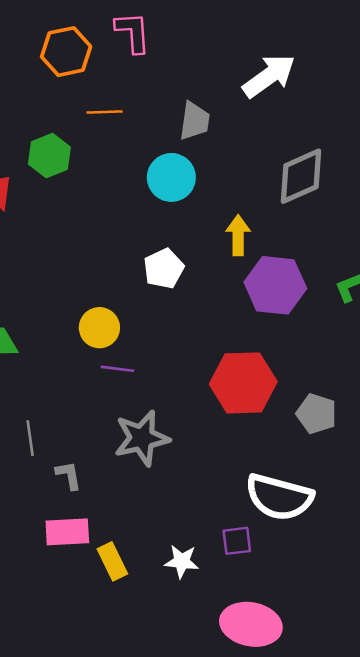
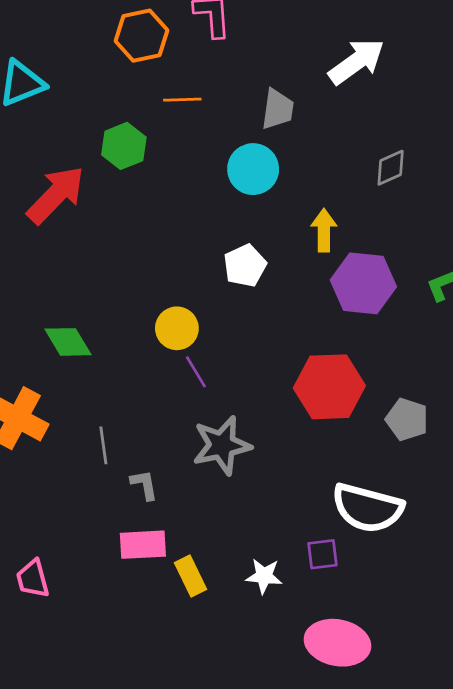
gray diamond: (301, 176) -> (391, 168), size x0.6
purple line: (117, 369) -> (196, 372), turned 52

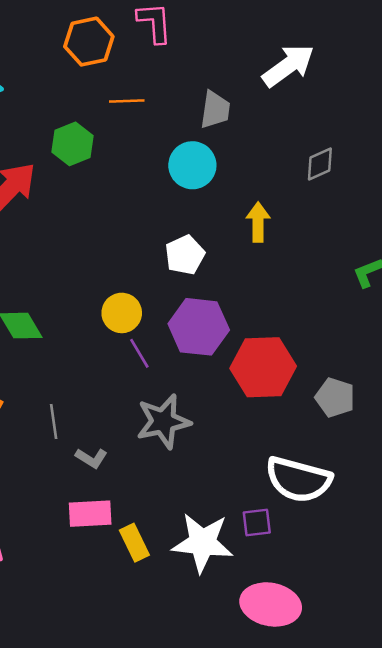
purple hexagon: (363, 283) -> (199, 327), moved
gray L-shape: (144, 485) -> (91, 458), turned 132
white star: (264, 576) -> (202, 543), size x1.8

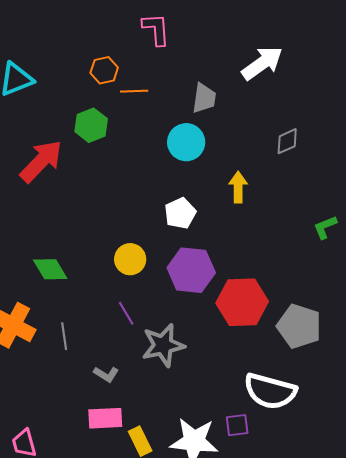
orange hexagon: (89, 42) -> (104, 70), moved, size x0.7
purple line: (139, 353) -> (126, 313), moved
gray pentagon: (335, 397) -> (299, 326), size x1.4
gray line: (54, 421) -> (64, 336), moved

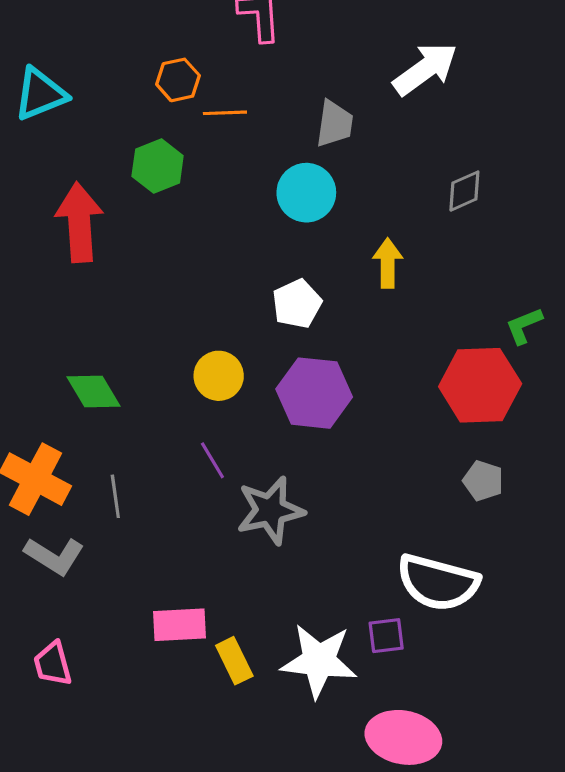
red arrow: (41, 161) -> (79, 222), turned -48
red hexagon: (242, 302) -> (480, 385), moved
gray pentagon: (299, 326) -> (483, 481), size x0.6
gray L-shape: (106, 374) -> (54, 556), moved, size x1.5

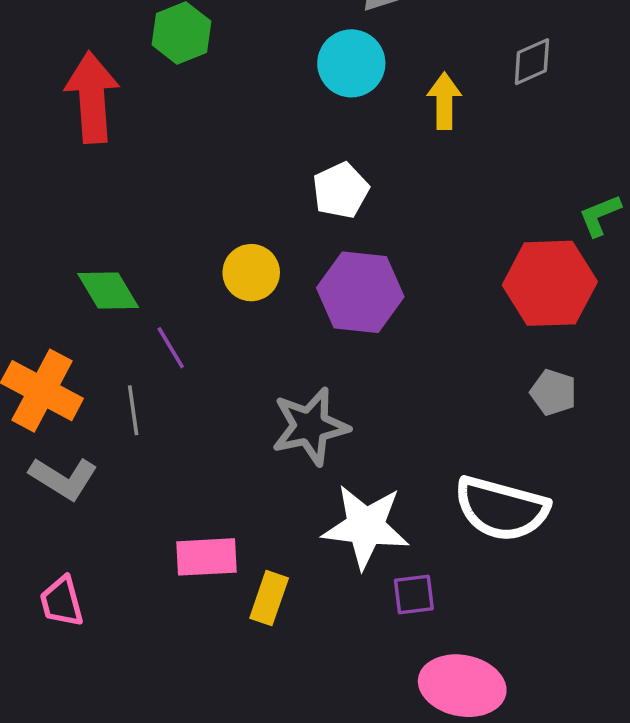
yellow arrow: (388, 263) -> (444, 101), moved
purple line: (212, 460) -> (171, 348), moved
purple square: (386, 636) -> (414, 594), moved
yellow rectangle: (234, 661) -> (269, 598), turned 45
white star: (319, 661) -> (366, 527), moved

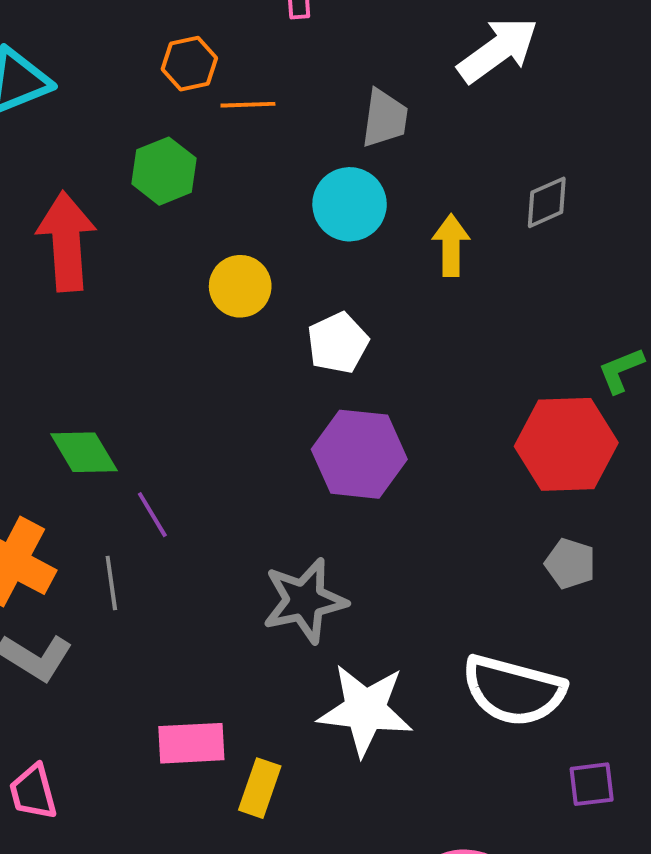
yellow circle: (251, 273) -> (240, 286), moved
purple square: (414, 594) -> (592, 784), moved

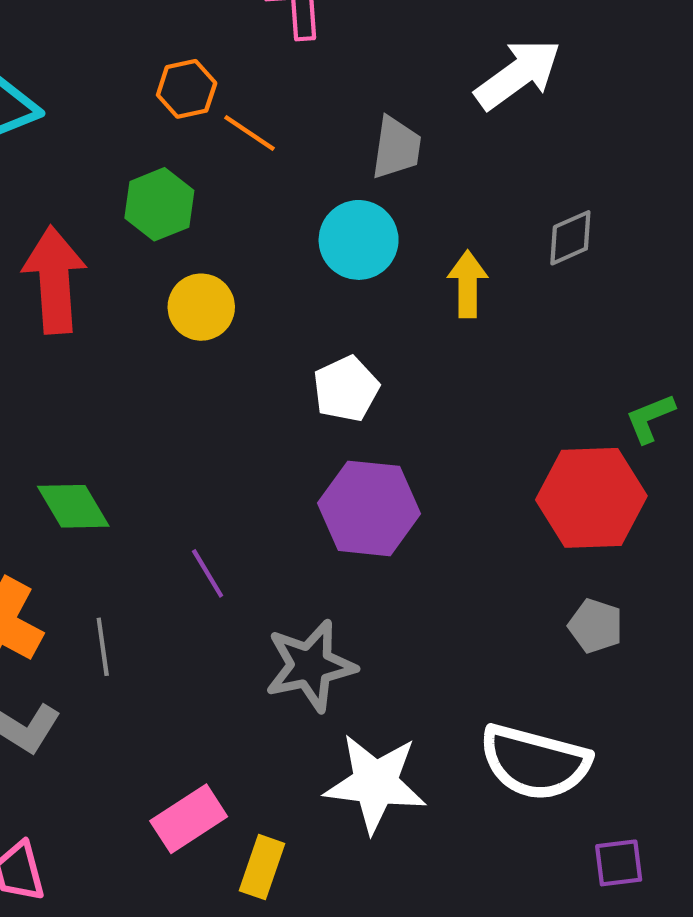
orange line: (248, 105) -> (249, 133), turned 36
yellow circle: (240, 286) -> (201, 307), moved
purple line: (152, 515) -> (208, 573), moved
pink rectangle: (191, 743) -> (189, 819), turned -30

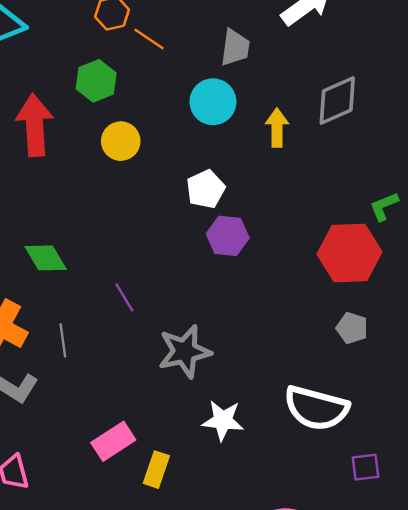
gray diamond: (570, 238) -> (337, 101), size x1.5
purple hexagon: (369, 508) -> (228, 236), moved, size x0.7
white star: (375, 783) -> (223, 420), size x0.7

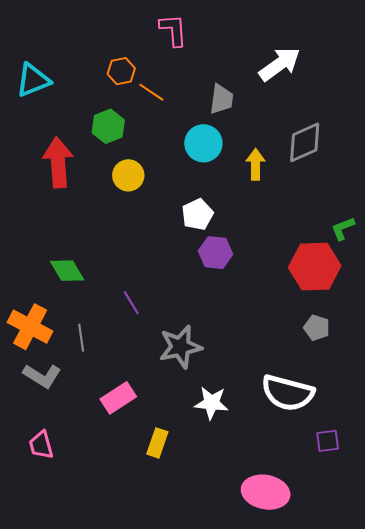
pink rectangle: (113, 441) -> (118, 398), moved

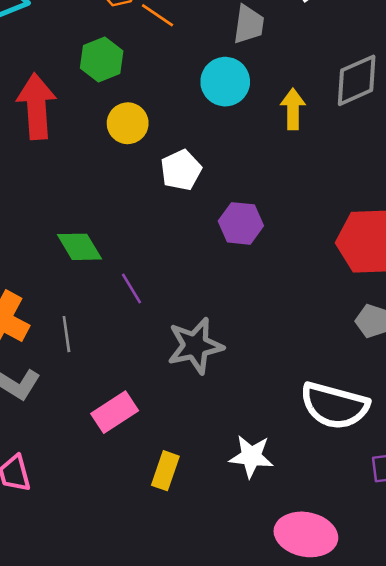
white pentagon: (197, 214) -> (181, 170), moved
green diamond: (67, 271) -> (79, 247), moved
white star: (211, 403) -> (251, 456), moved

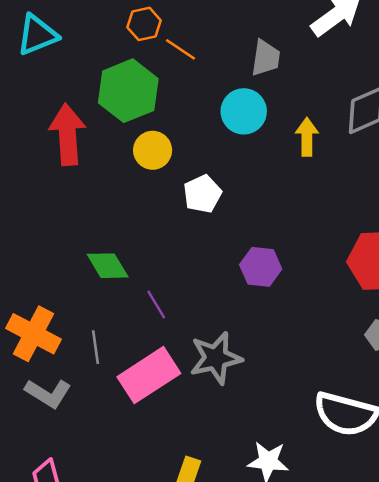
green hexagon: (102, 59) -> (128, 91), size x1.5
purple hexagon: (241, 223) -> (261, 267), moved
pink rectangle: (115, 412) -> (149, 375), moved, size x1.4

